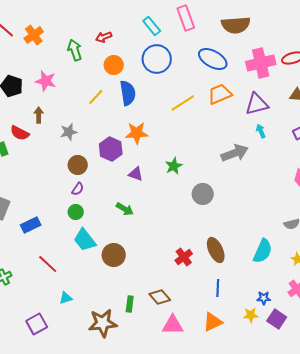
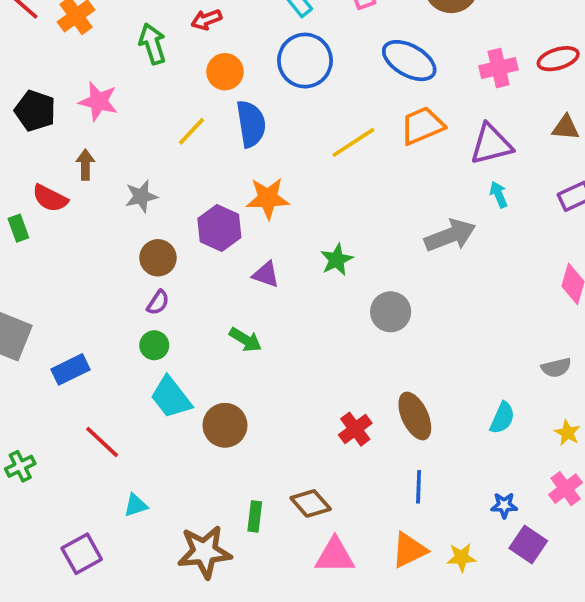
pink cross: (261, 63) -> (499, 68), size x0.7
cyan semicircle: (263, 251) -> (502, 418), size x0.7
yellow star: (251, 315) -> (461, 557), moved

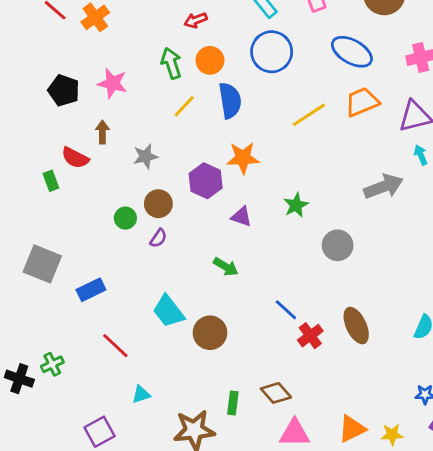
green arrow: (152, 44) -> (171, 63), moved
green circle: (154, 345) -> (125, 218), moved
blue line: (419, 487) -> (286, 310), moved, turned -50

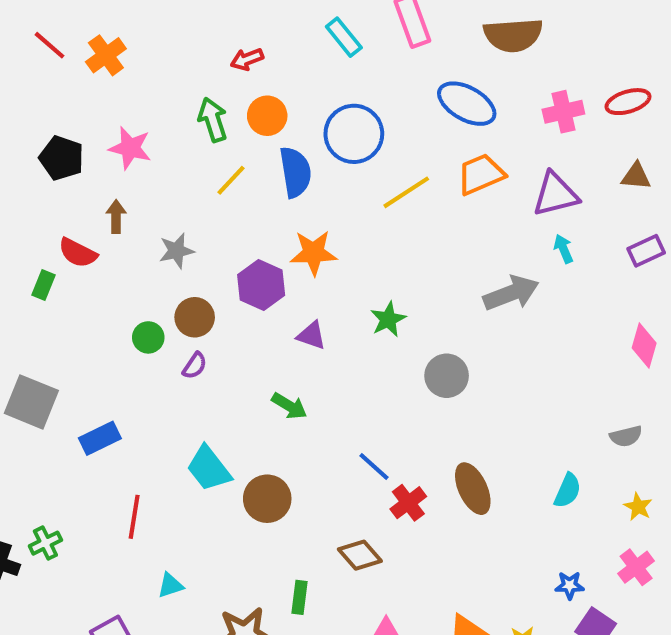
blue circle: (272, 52) -> (354, 134), moved
green rectangle: (51, 181) -> (43, 285), turned 42
red line: (115, 346) -> (134, 517), turned 56
brown diamond: (276, 393) -> (360, 555), moved

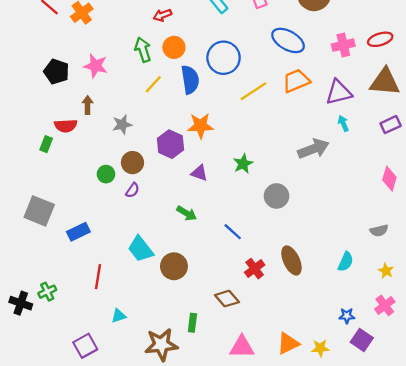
brown triangle: (636, 176) -> (385, 82), size x1.8
red semicircle: (78, 253) -> (66, 126), turned -30
blue line: (374, 466) -> (233, 232), moved

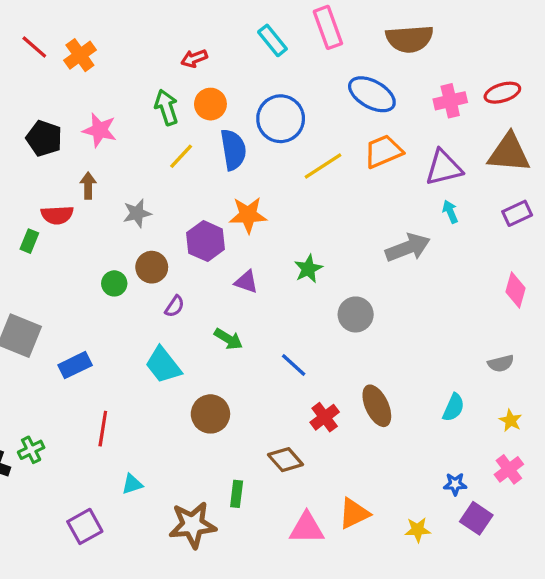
purple semicircle: (132, 190) -> (175, 306), moved
cyan trapezoid: (141, 249) -> (163, 365), moved
orange triangle: (288, 343) -> (354, 513), moved

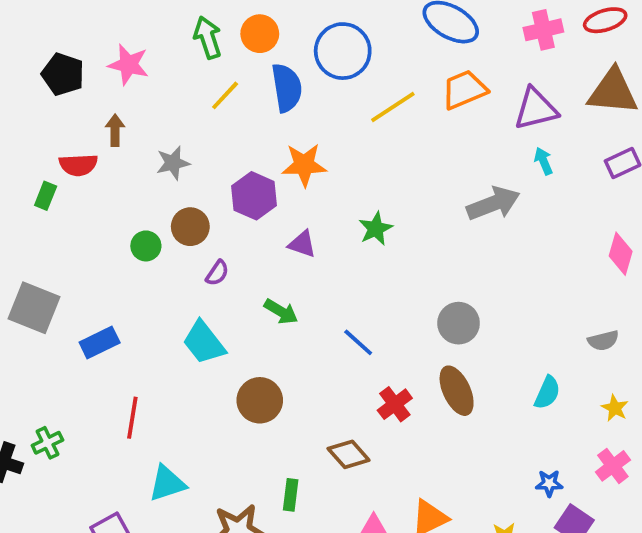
gray circle: (356, 314) -> (459, 323), moved
cyan triangle: (132, 484) -> (167, 483), size x1.5

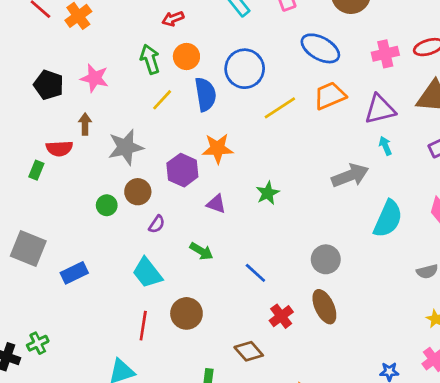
gray star: (173, 163) -> (126, 147), size x1.5
cyan semicircle: (547, 393) -> (388, 219), moved, size x1.6
red line: (132, 418) -> (143, 326), moved

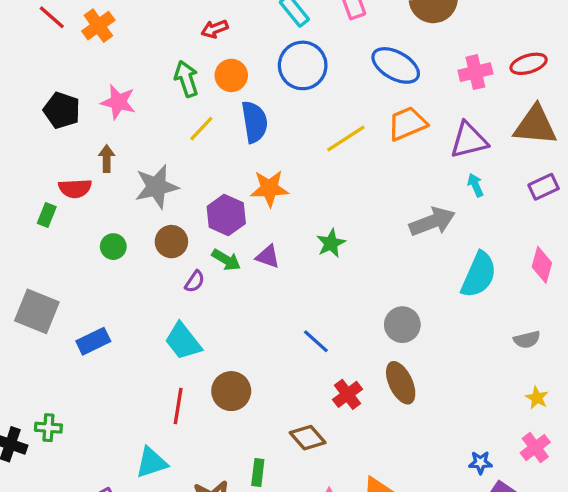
blue circle: (245, 69) -> (303, 65), moved
green circle: (107, 205) -> (113, 247), moved
green arrow: (201, 251) -> (226, 260), moved
green cross: (38, 343) -> (48, 428), turned 30

